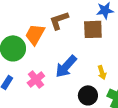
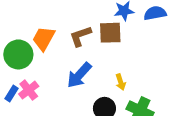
brown L-shape: (59, 20) -> (80, 36), moved
pink cross: (36, 79) -> (29, 90), moved

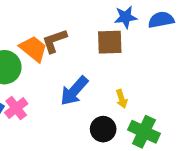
brown L-shape: (80, 36) -> (54, 41), moved
orange trapezoid: (44, 38) -> (33, 49), turned 100

